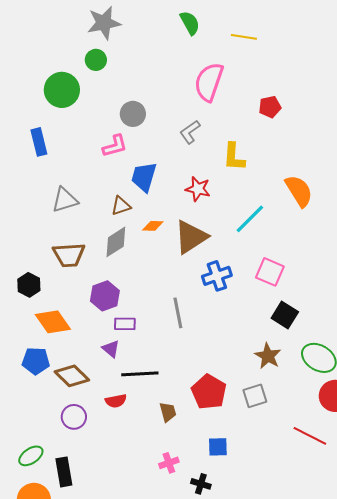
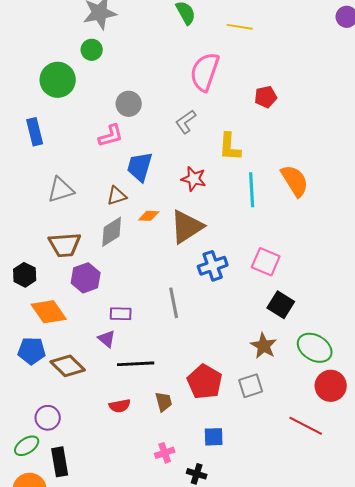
cyan line: (250, 219) -> (252, 190), moved, turned -48
purple hexagon: (105, 296) -> (86, 278), moved
red semicircle: (116, 401) -> (120, 406), moved
purple circle: (74, 417) -> (48, 418), moved

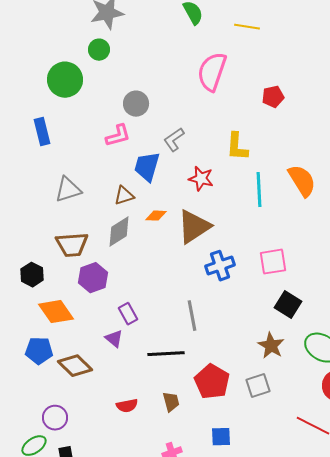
gray L-shape: (186, 122) -> (174, 140), moved
pink square: (266, 262) -> (273, 262), turned -32
gray line: (174, 303) -> (192, 316), moved
purple rectangle: (121, 314) -> (128, 314), turned 60
black line: (136, 364) -> (166, 354), moved

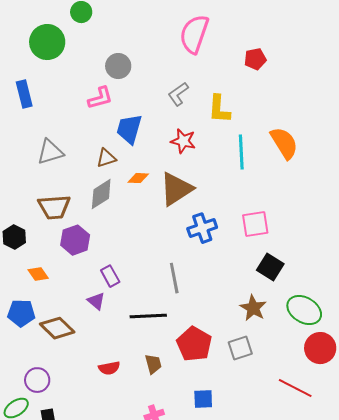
gray L-shape: (174, 140) -> (178, 94), moved
orange diamond: (56, 312) -> (38, 274), size x0.6

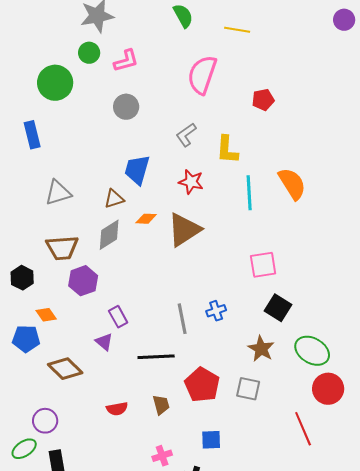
pink L-shape: (100, 98) -> (126, 61), moved
blue cross: (202, 228) -> (216, 311), moved, size x0.7
blue pentagon: (21, 313) -> (26, 339), moved
gray square: (240, 348) -> (248, 389), turned 30
red line: (295, 388) -> (303, 429), turned 40

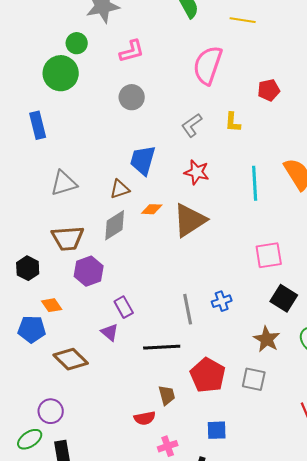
green circle: (89, 53) -> (77, 43), moved
yellow L-shape: (227, 150) -> (233, 122), moved, size x0.7
red semicircle: (117, 409) -> (145, 418), moved

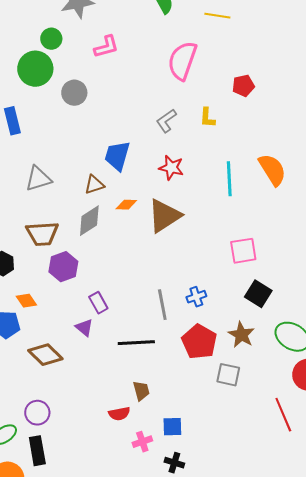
gray circle: (132, 97) -> (74, 93), moved
red pentagon: (208, 375) -> (199, 342), moved
purple circle: (51, 411) -> (37, 413), moved
blue square: (217, 430) -> (172, 427), moved

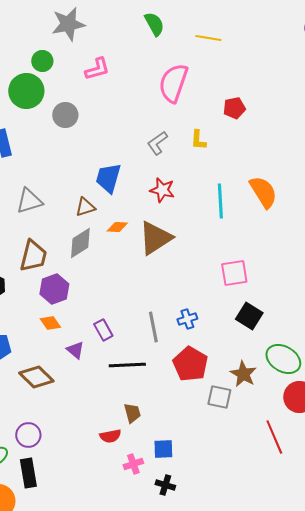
brown trapezoid: (42, 234) -> (33, 256), turned -72
orange diamond: (26, 301) -> (50, 323), moved
purple rectangle: (98, 303) -> (103, 330), moved
brown star: (241, 335) -> (243, 374), moved

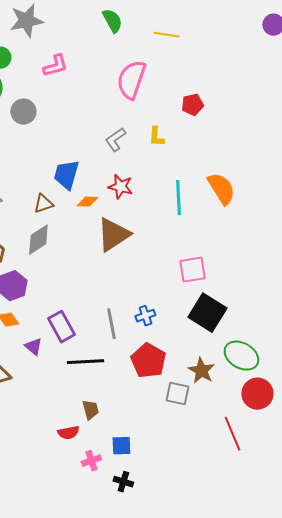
orange diamond: (117, 227) -> (87, 202), moved
black square: (249, 316) -> (207, 313), size x1.4
purple rectangle: (103, 330) -> (61, 327), size x1.4

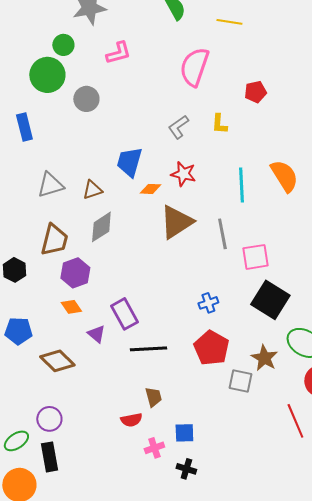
brown triangle: (43, 204) -> (92, 190), moved
gray line: (111, 324) -> (222, 234), moved

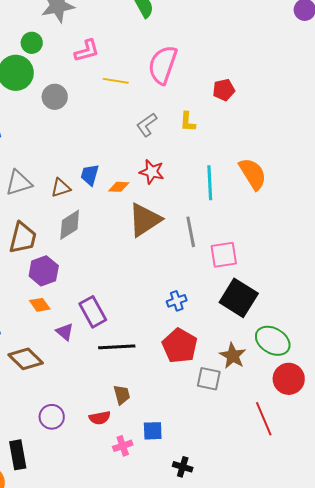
yellow line: (229, 22) -> (116, 81), moved
blue trapezoid: (129, 162) -> (90, 175), moved, size x0.7
purple circle: (49, 419) -> (52, 417), moved
black cross: (186, 469) -> (183, 467), moved

